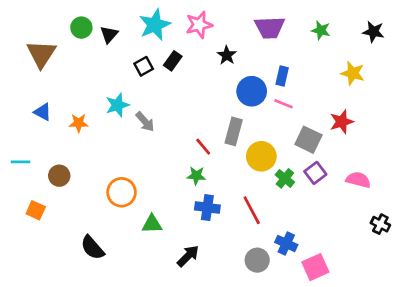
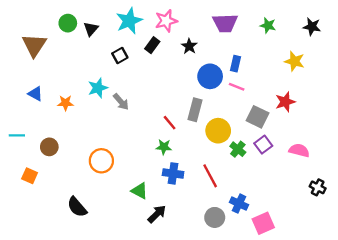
black rectangle: (173, 61) -> (152, 45), moved
green triangle: (152, 224) -> (140, 191), moved, turned 30

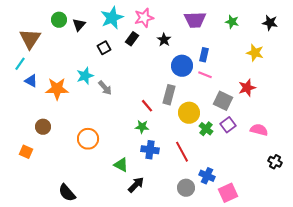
orange star: (65, 103) -> (57, 89), size x1.6
cyan line: (17, 135) -> (20, 64), moved, turned -56
black semicircle: (77, 207) -> (67, 193), moved

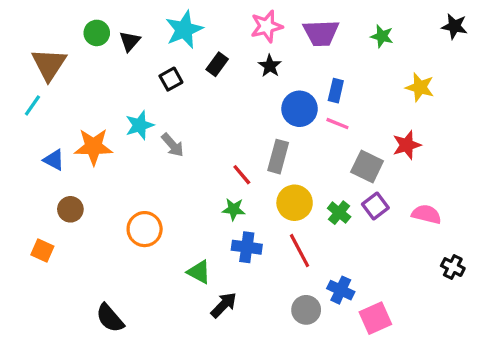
pink star: (144, 18) -> (267, 26), moved
black star: (270, 23) -> (454, 26), moved
blue triangle: (31, 81) -> (54, 160), moved
yellow circle: (189, 113) -> (295, 203), moved

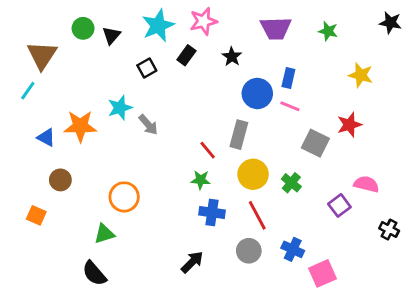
pink star: (267, 26) -> (203, 21), moved
purple square: (375, 206) -> (339, 205), moved
green triangle: (199, 272) -> (104, 234), moved, turned -45
gray circle: (306, 310) -> (249, 251), moved

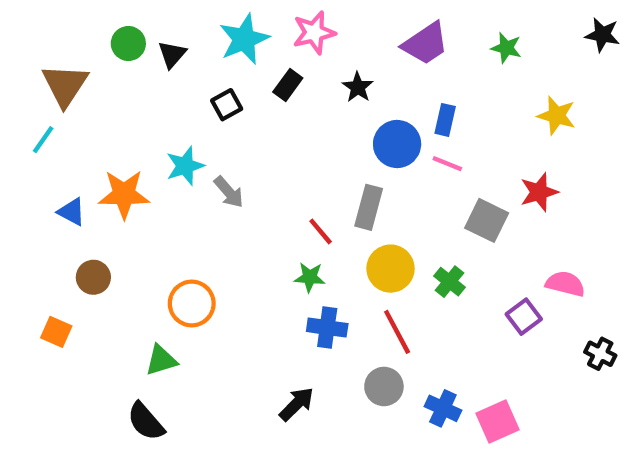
purple trapezoid: (276, 28) -> (425, 44), turned -32
blue cross: (293, 249) -> (443, 408), moved

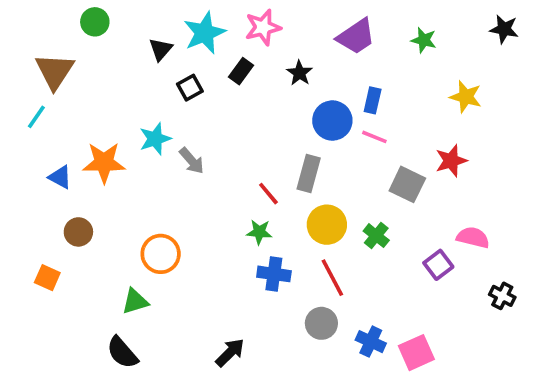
green circle: (128, 44) -> (95, 22), moved
black triangle: (172, 54) -> (161, 49), moved
black arrow: (297, 404) -> (230, 353), moved

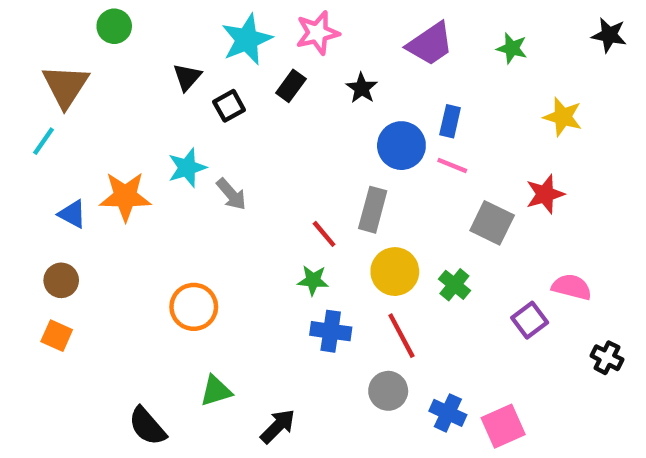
black triangle: (161, 49) -> (187, 77), moved
brown circle: (78, 232) -> (61, 280), moved
green triangle: (135, 301) -> (216, 391), moved

